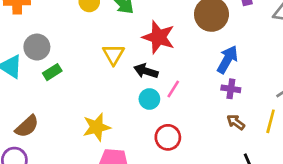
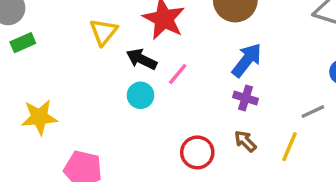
pink line: (173, 89) -> (178, 74), moved
yellow star: (97, 127) -> (39, 117), moved
red circle: (168, 137) -> (197, 152), moved

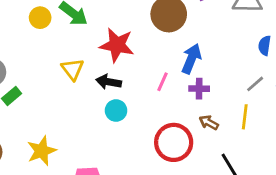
pink line: (178, 74) -> (162, 82), moved
red circle: (197, 152) -> (174, 142), size x1.4

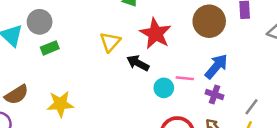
pink line: (162, 82) -> (185, 78), turned 54
gray line: (255, 84) -> (251, 107), moved, turned -30
cyan circle: (116, 111) -> (164, 88), moved

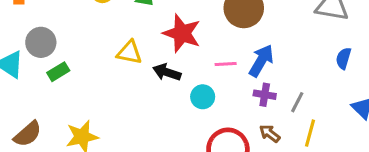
yellow triangle: (110, 42) -> (129, 52), turned -50
pink line: (185, 78) -> (226, 64), moved
gray line: (251, 107) -> (297, 102), moved

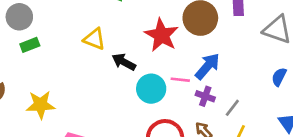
red star: (182, 33) -> (162, 35), moved
pink line: (226, 64) -> (180, 80), moved
cyan circle: (203, 97) -> (151, 89), size x1.4

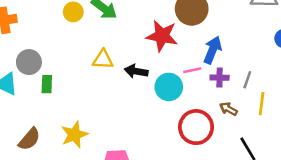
green rectangle: (30, 45) -> (47, 84), turned -48

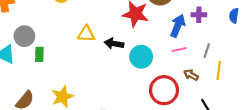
pink line: (192, 70) -> (179, 50), moved
purple cross: (220, 78) -> (199, 15), moved

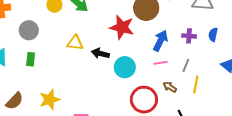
purple cross: (199, 15) -> (189, 36), moved
gray circle: (24, 36) -> (29, 30), moved

